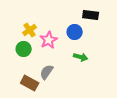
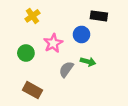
yellow cross: (30, 30) -> (32, 16), moved
gray semicircle: (47, 72) -> (66, 69), moved

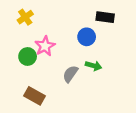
yellow cross: (32, 16) -> (25, 17), moved
pink star: (53, 43) -> (45, 46), moved

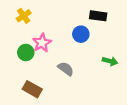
green arrow: (94, 66) -> (110, 61), moved
gray semicircle: (70, 74) -> (66, 69), turned 91

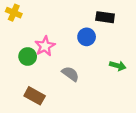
yellow cross: (24, 16) -> (14, 13), moved, turned -32

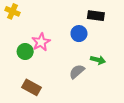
green arrow: (118, 66) -> (98, 60), moved
gray semicircle: (70, 74) -> (77, 72), moved, turned -77

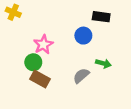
green circle: (25, 52) -> (33, 62), moved
brown rectangle: (31, 87) -> (40, 79), moved

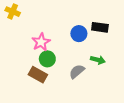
black rectangle: (101, 17) -> (100, 27), moved
green circle: (33, 62) -> (47, 59), moved

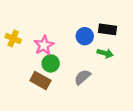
yellow cross: (13, 12) -> (13, 38), moved
green arrow: (98, 60) -> (105, 53), moved

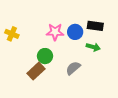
pink star: (44, 45) -> (55, 32), moved, turned 30
brown rectangle: (40, 80) -> (36, 71), turned -72

